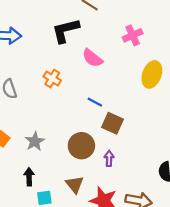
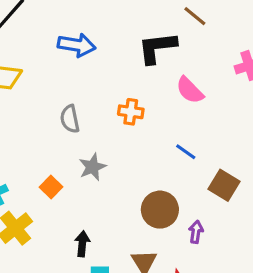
orange cross: (52, 79) -> (131, 112), turned -30
brown square: (113, 123) -> (224, 185), moved
gray star: (35, 141) -> (92, 167), moved

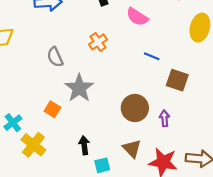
orange cross: (131, 112) -> (98, 42), turned -30
blue line: (186, 152) -> (152, 56), moved
gray star: (92, 167) -> (79, 88), size x1.4

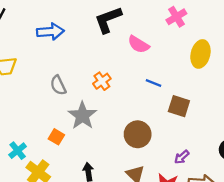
orange cross: (98, 42) -> (102, 81), moved
purple arrow: (165, 118) -> (182, 157), moved, turned -126

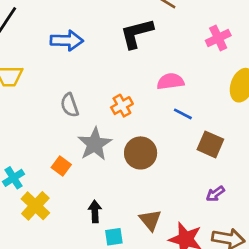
pink semicircle: (138, 44) -> (170, 81), moved, turned 135
brown circle: (138, 134) -> (141, 153), moved
purple arrow: (182, 157) -> (215, 194), moved

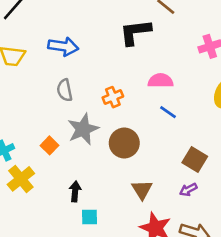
blue arrow: (67, 41) -> (63, 46), moved
brown square: (210, 144) -> (195, 159), moved
brown triangle: (150, 220) -> (142, 190), moved

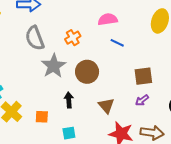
gray semicircle: (65, 90) -> (35, 38), size x1.4
orange square: (50, 145) -> (42, 117), moved, turned -32
brown square: (195, 159) -> (143, 76), turned -30
black arrow: (75, 191) -> (69, 100), moved

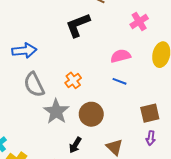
pink semicircle: (108, 19) -> (121, 56), moved
black arrow: (69, 100) -> (75, 145), turned -140
purple arrow: (142, 100) -> (151, 138), turned -40

